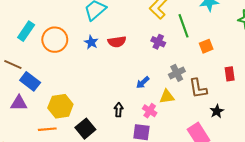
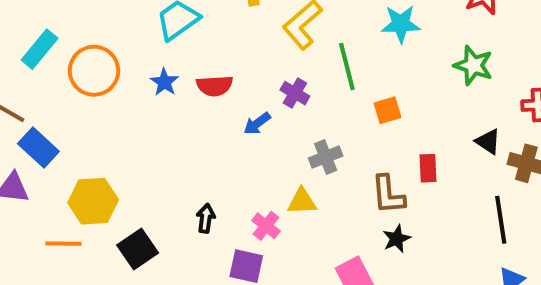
blue arrow: (143, 83) -> (257, 123), moved
brown L-shape: (198, 88) -> (388, 195), moved

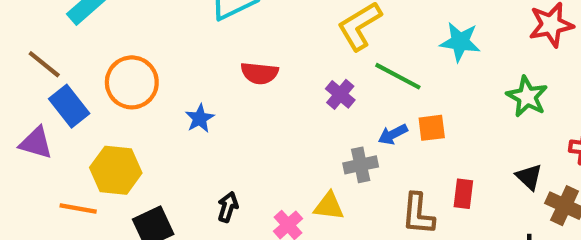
green line: (347, 66) -> (398, 76), turned -57
orange circle: (94, 71) -> (132, 82), moved
blue star: (164, 82) -> (200, 118), moved
blue arrow: (257, 123) -> (393, 134), moved

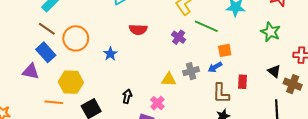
brown line: (44, 64) -> (47, 29), moved
blue arrow: (393, 134) -> (215, 67), moved
yellow triangle: (329, 206) -> (169, 79), moved

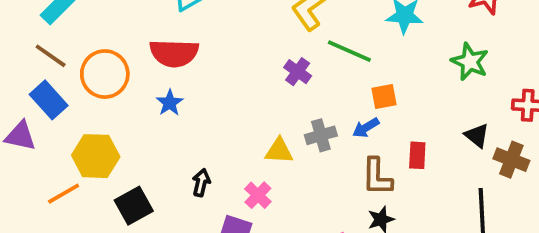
red semicircle: (138, 30) -> (174, 53), moved, size x1.4
orange line: (54, 102) -> (64, 194), turned -36

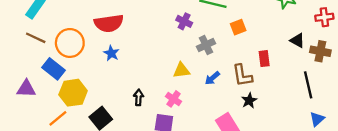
blue rectangle: (49, 100) -> (54, 69), moved
blue arrow: (366, 128) -> (212, 78), moved
gray cross: (321, 135) -> (206, 45), moved

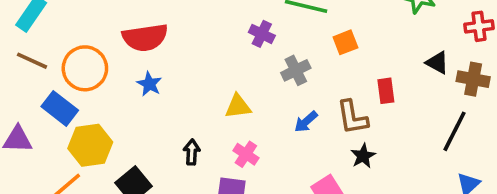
yellow triangle: (181, 70) -> (238, 106), moved
black line: (308, 85) -> (455, 131), turned 40

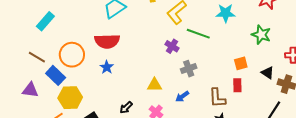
orange square: (345, 42) -> (241, 63), moved
brown line: (32, 61) -> (37, 57), moved
blue arrow: (306, 122) -> (182, 96), moved
black arrow: (192, 152) -> (126, 108), turned -144

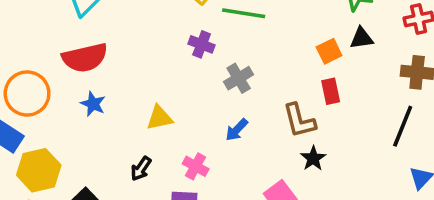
black triangle: (268, 73) -> (362, 38), moved, turned -32
yellow triangle: (154, 85) -> (160, 118), moved

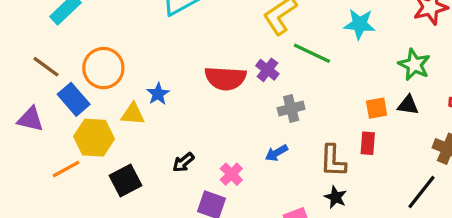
red semicircle: (85, 58) -> (225, 78), moved
yellow triangle: (160, 118) -> (133, 114), moved
black star: (313, 158) -> (336, 197), turned -30

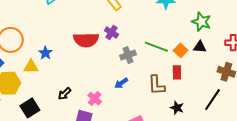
green line: (312, 53) -> (156, 47), moved
orange square: (377, 108) -> (181, 50), turned -32
black star: (336, 197) -> (177, 108), moved

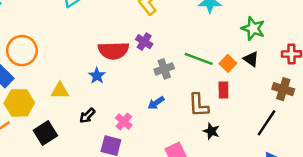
black triangle: (200, 47) -> (251, 59), turned 32
blue star: (45, 53) -> (97, 76), moved
yellow triangle: (31, 67) -> (60, 91), moved
black star: (177, 108) -> (211, 131), moved

